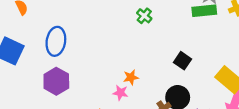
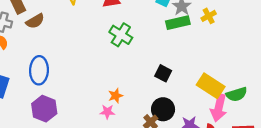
green cross: (144, 16) -> (121, 35), size x1.5

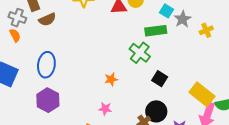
green rectangle: (178, 23) -> (156, 31), moved
green cross: (121, 35) -> (140, 53), moved
orange star: (116, 96) -> (111, 79), moved

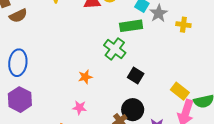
yellow cross: (206, 30) -> (183, 25), turned 32
yellow rectangle: (202, 94) -> (180, 91), size x0.7

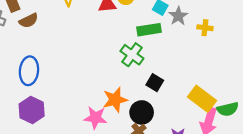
orange star: (85, 77) -> (115, 100), moved, size x1.6
yellow rectangle: (180, 91) -> (202, 99), size x1.4
pink star: (80, 108) -> (95, 118), size x1.5
black circle: (133, 110) -> (142, 112), moved

